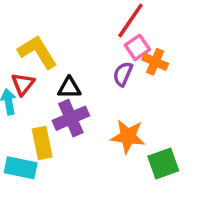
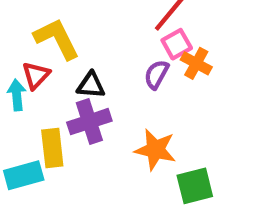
cyan rectangle: (21, 168) -> (24, 175), turned -32

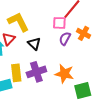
pink square: (177, 44) -> (59, 23), moved, turned 32
black triangle: (91, 85) -> (34, 44), turned 40
purple cross: (89, 122) -> (36, 72), moved

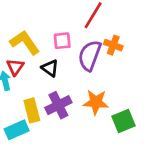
pink square: (59, 23) -> (62, 41), moved
purple semicircle: (65, 39) -> (90, 56), size x1.6

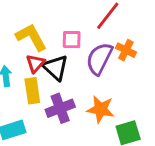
red triangle: (15, 67) -> (35, 63), moved
black triangle: (50, 68) -> (55, 67), size x1.4
yellow rectangle: (32, 110) -> (32, 91), moved

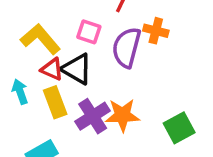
pink square: (72, 40) -> (89, 32), turned 30
red triangle: (35, 63) -> (52, 69), turned -36
orange star: (101, 109) -> (122, 115), moved

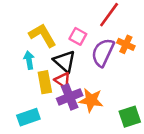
red triangle: (52, 69) -> (63, 80), moved
cyan arrow: (20, 92) -> (29, 60), moved

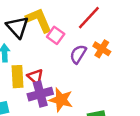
yellow L-shape: (43, 35) -> (39, 20), moved
purple semicircle: (103, 52) -> (78, 54), size x0.7
black triangle: (64, 61) -> (17, 27), moved

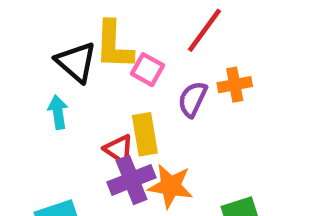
yellow L-shape: (39, 20) -> (114, 45), turned -148
orange cross: (102, 49) -> (235, 85), turned -36
yellow rectangle: (17, 77) -> (145, 134), moved

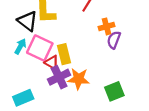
pink square: (147, 70) -> (40, 48), moved, size x1.6
purple semicircle: (193, 99) -> (114, 40), moved
cyan arrow: (58, 112) -> (20, 46), turned 42

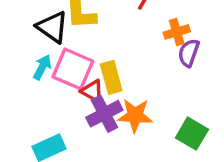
green square: (114, 91) -> (192, 134), turned -36

